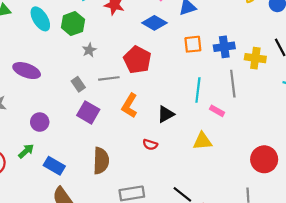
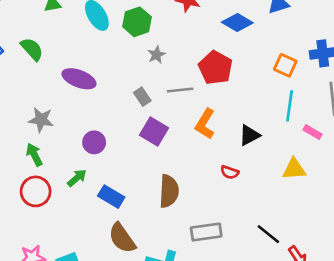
orange square: (193, 44) -> (285, 65), moved, turned 30

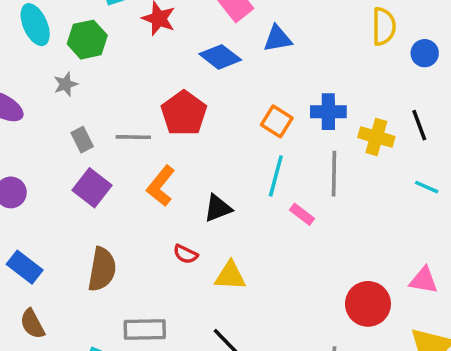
gray star: (156, 55) -> (66, 84), moved
yellow triangle: (294, 169) -> (230, 276), moved
brown semicircle: (122, 238) -> (32, 324), size x0.7

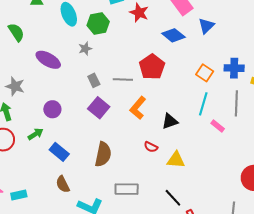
blue triangle: (277, 39) -> (206, 26), turned -36

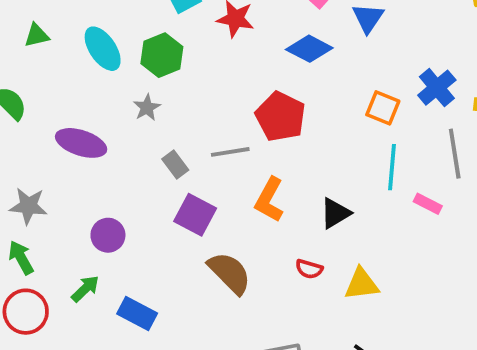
blue cross: (234, 68) -> (437, 88), turned -30
brown semicircle: (103, 154) -> (230, 273), moved, turned -45

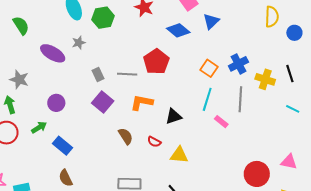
gray star: (147, 108) -> (79, 43), moved
orange L-shape: (269, 200) -> (142, 102), turned 60
brown semicircle: (230, 273) -> (126, 136), moved, size x0.7

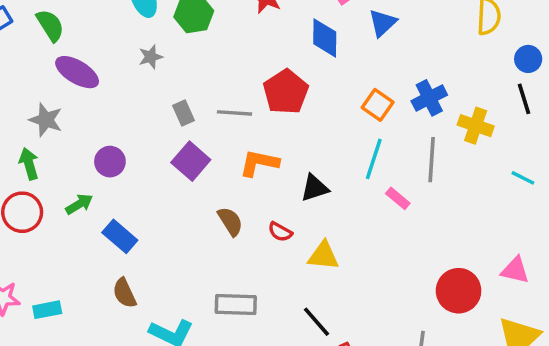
blue diamond: (178, 30) -> (325, 38), turned 50
blue circle: (294, 33) -> (528, 59), moved
purple ellipse: (53, 53) -> (77, 72), moved
black line: (290, 74) -> (524, 99), moved

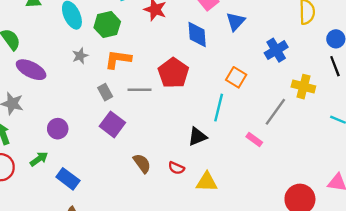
blue cross: (429, 98) -> (276, 50), moved
cyan line: (374, 159) -> (219, 108), moved
gray line: (432, 160) -> (275, 112), turned 36
orange L-shape: (259, 163) -> (118, 59), moved

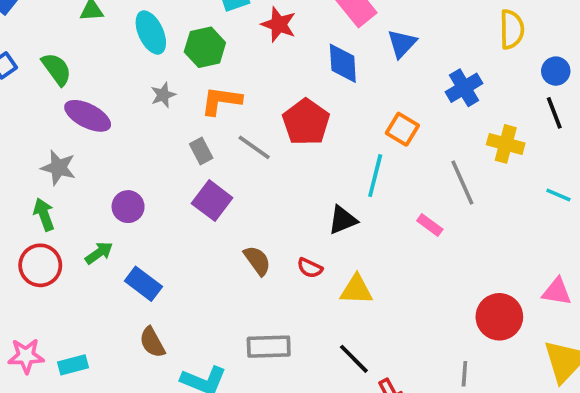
gray line: (140, 90) -> (254, 147), turned 35
gray line: (275, 112) -> (462, 182), turned -60

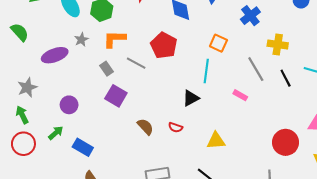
black line: (554, 113) -> (286, 78), moved
purple ellipse: (88, 116) -> (55, 55), moved, turned -40
gray star: (58, 168) -> (27, 87), turned -30
yellow triangle: (356, 290) -> (216, 141), moved

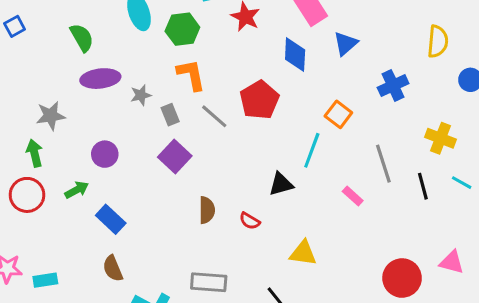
green semicircle: (20, 32) -> (82, 38), moved
orange L-shape: (115, 39) -> (191, 75), turned 65
gray star: (81, 40) -> (141, 95), moved
yellow cross: (278, 45) -> (441, 138), moved
brown semicircle: (145, 127) -> (207, 210), turned 30

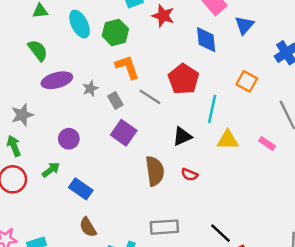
cyan line: (312, 150) -> (212, 109), moved
black triangle: (281, 184) -> (182, 136), moved
brown semicircle: (207, 210) -> (155, 171), size x1.4
yellow triangle: (303, 253) -> (228, 140), moved

